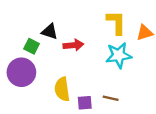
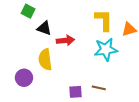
green square: (32, 46) -> (28, 11), moved
purple circle: (21, 72) -> (24, 78), moved, size x0.7
yellow semicircle: (62, 89) -> (45, 60), moved

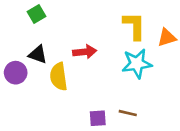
green square: (28, 11) -> (36, 14), turned 32
black triangle: (44, 28) -> (38, 54), moved
purple circle: (24, 78) -> (16, 73), moved

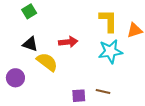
purple circle: (16, 73) -> (15, 78), moved
yellow semicircle: (59, 77) -> (47, 62), turned 135

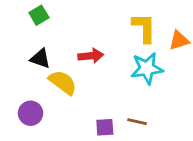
purple circle: (15, 78) -> (31, 113), moved

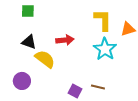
green square: (39, 15) -> (28, 11), turned 32
cyan star: (147, 68) -> (105, 49), turned -30
purple square: (105, 127) -> (75, 91), turned 32

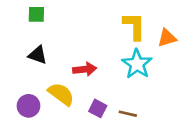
red arrow: (65, 40) -> (85, 69), moved
yellow semicircle: (45, 59) -> (61, 94), moved
purple square: (75, 91) -> (98, 108), moved

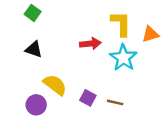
green square: (36, 14) -> (33, 13), turned 35
red arrow: (85, 69) -> (90, 44), moved
purple circle: (28, 106) -> (36, 105), moved

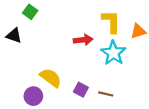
black triangle: (34, 49) -> (14, 36), moved

